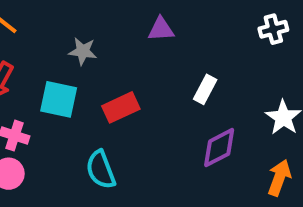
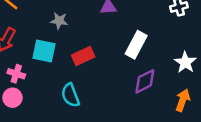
white rectangle: (205, 89) -> (136, 45), size x1.5

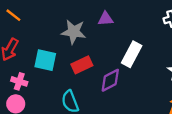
gray star: (59, 21) -> (74, 32), moved, size x1.5
purple diamond: (145, 81) -> (110, 80), moved

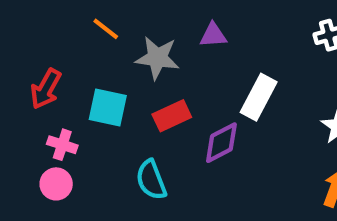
orange line: (13, 15) -> (106, 29), moved

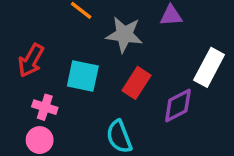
red rectangle: (172, 116) -> (136, 83), turned -32

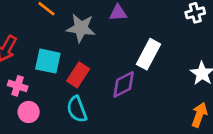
red rectangle: (136, 83) -> (78, 75), moved
pink circle: (40, 140) -> (29, 112), moved

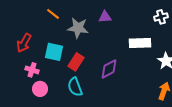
white rectangle: (148, 54) -> (140, 43), moved, turned 60

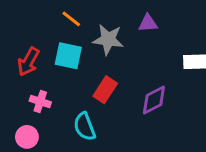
cyan square: (54, 52) -> (68, 56), moved
cyan semicircle: (75, 87) -> (85, 127), moved
pink circle: (40, 89) -> (27, 137), moved

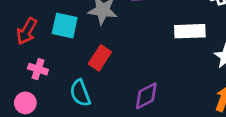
purple diamond: (154, 100) -> (146, 96), moved

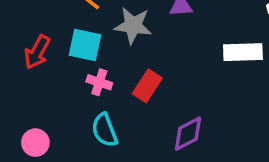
red rectangle: (100, 58) -> (147, 86), moved
pink cross: (38, 69) -> (99, 82), moved

